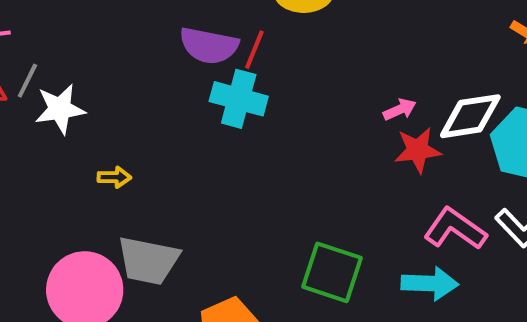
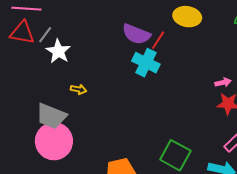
white star: (60, 109) -> (58, 51), turned 30
gray trapezoid: (148, 261) -> (51, 116), moved

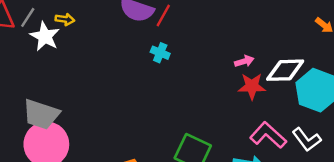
cyan cross: (146, 63) -> (160, 53), moved, size x0.6
yellow arrow: (79, 89) -> (65, 19), moved

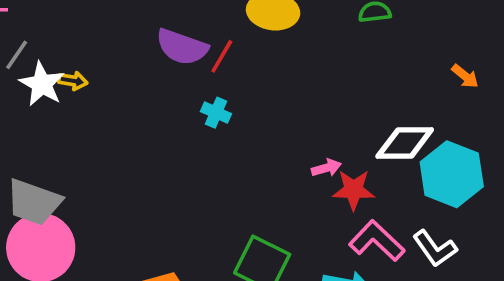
yellow arrow: (65, 19) -> (73, 81), moved
pink arrow: (244, 61) -> (326, 168), moved
red star: (252, 86) -> (354, 190), moved

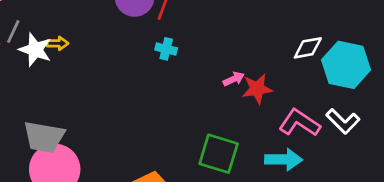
white diamond: (405, 143) -> (308, 48), size x0.7
pink arrow: (326, 168) -> (234, 79), moved
red star: (354, 190) -> (257, 89), moved

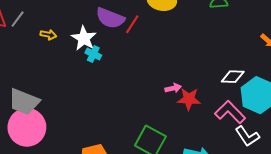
cyan cross: (166, 49) -> (93, 54), moved
white star: (35, 50) -> (84, 38), moved
pink L-shape: (299, 123) -> (230, 112), moved

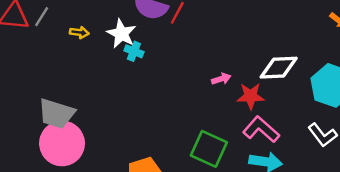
white diamond: (233, 77) -> (279, 68), moved, size x1.4
pink arrow: (173, 88) -> (221, 79), moved
pink L-shape: (230, 112) -> (261, 129), moved

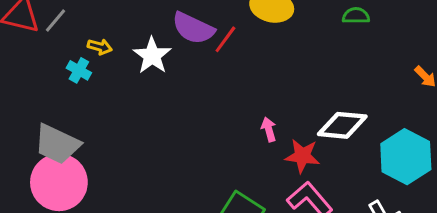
cyan cross: (134, 51) -> (79, 70), moved
pink arrow: (221, 79) -> (269, 129), turned -96

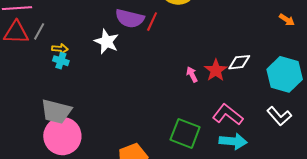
yellow arrow: (100, 47) -> (60, 49), moved
white diamond: (342, 125) -> (239, 62), size x0.7
red star: (302, 156) -> (216, 70), moved, turned -30

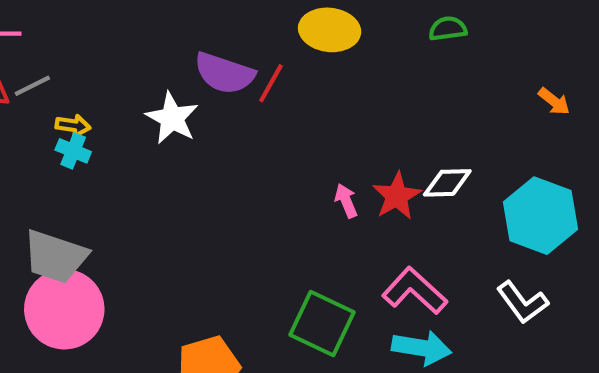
gray line: (39, 31) -> (32, 86), turned 30

